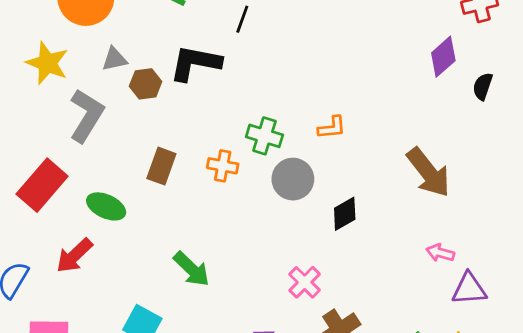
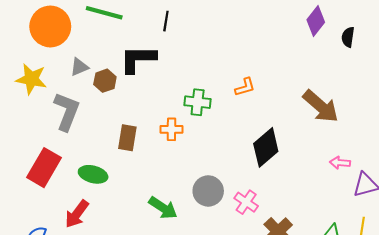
gray circle: (293, 179) -> (208, 191), moved
black diamond: (345, 214) -> (266, 147), size x1.5

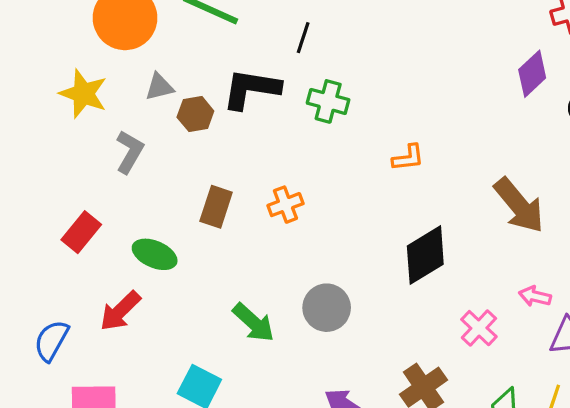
green cross: (198, 102) -> (328, 101), moved
gray L-shape: (67, 111) -> (130, 152), size x0.7
orange cross: (171, 129) -> (285, 205), turned -30
red rectangle: (44, 168) -> (81, 232), size x0.7
pink cross: (246, 202) -> (479, 328), moved

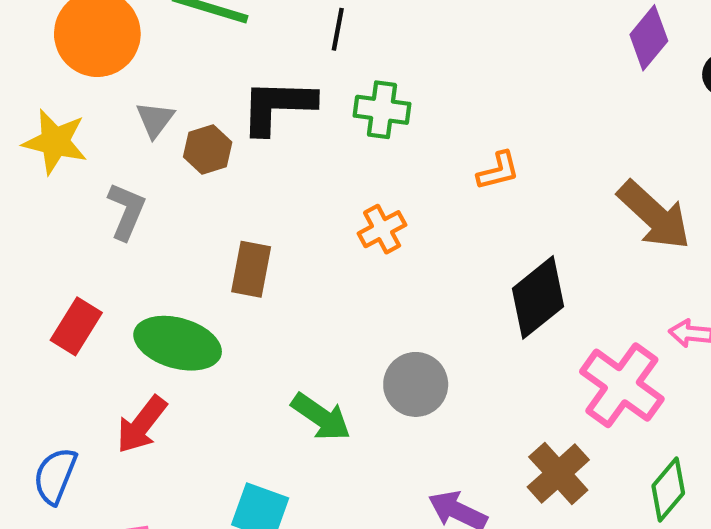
gray triangle: (159, 87) -> (155, 120), turned -32
orange cross: (285, 205) -> (382, 229), moved
green ellipse: (155, 254) -> (178, 343), size x1.4
pink cross: (479, 328) -> (622, 385), size x1.6

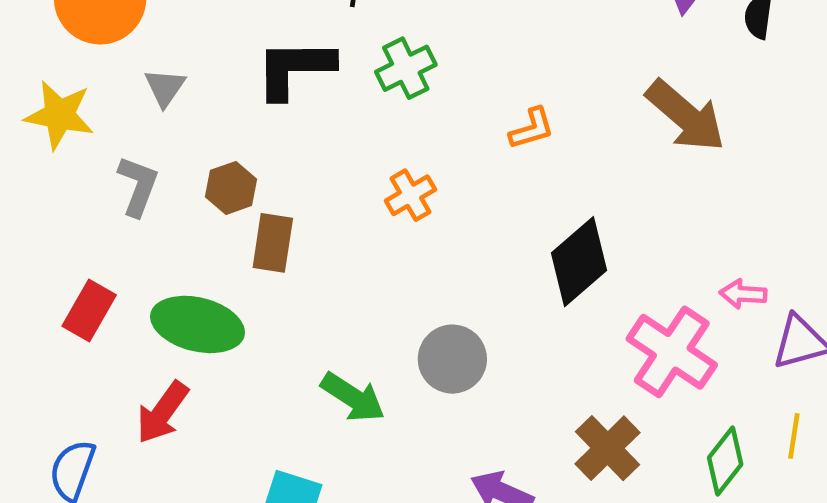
green cross: (382, 110) -> (406, 68), turned -32
brown hexagon: (208, 150) -> (231, 188), moved
brown arrow: (654, 215) -> (686, 116), moved

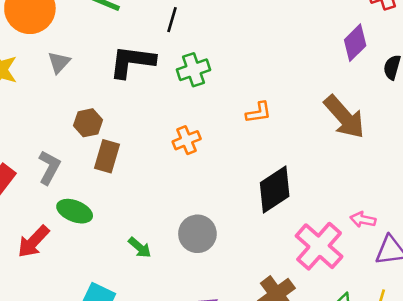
gray L-shape: (138, 186) -> (49, 167), moved
green ellipse: (198, 324) -> (75, 211), moved, size x0.7
green arrow: (353, 397) -> (140, 247), size x0.7

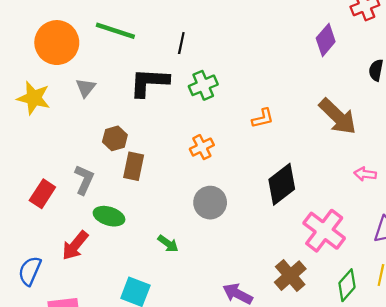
purple diamond: (355, 43) -> (326, 40), moved
pink arrow: (363, 220) -> (365, 174), moved
gray circle: (197, 234) -> (210, 203), moved

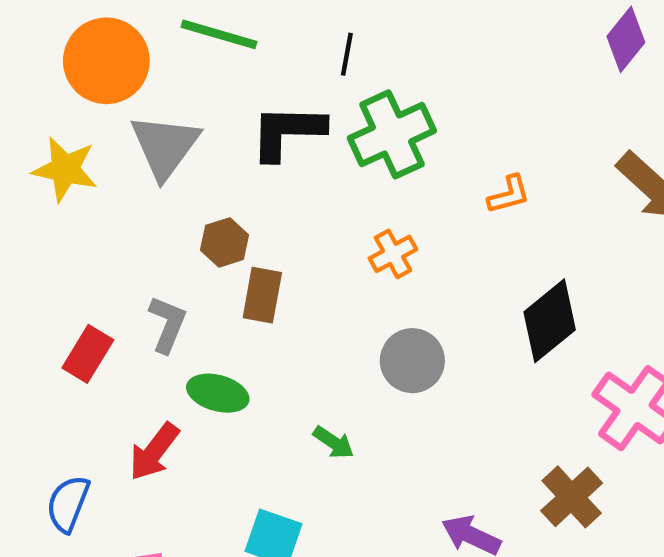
green cross: (203, 85) -> (392, 134), size x1.5
gray triangle: (86, 88) -> (165, 146), size x1.8

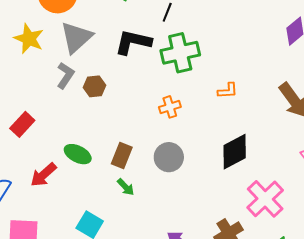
brown rectangle: (262, 295) -> (122, 155), moved
gray L-shape: (167, 324) -> (65, 75), moved

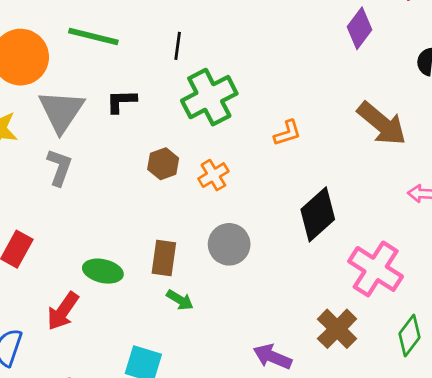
black L-shape: (133, 42) -> (121, 101), moved, size x0.6
brown hexagon: (94, 86) -> (163, 164), moved

